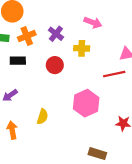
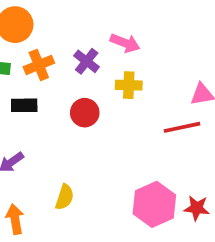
pink arrow: (93, 23) -> (125, 43), moved
pink hexagon: (86, 103) -> (154, 204), moved

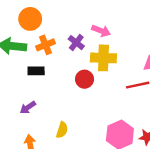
yellow cross: (129, 85) -> (103, 58), size x1.5
red circle: (85, 113) -> (85, 79), moved

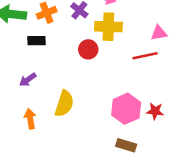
yellow semicircle: (62, 130) -> (64, 104), size x1.5

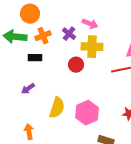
pink hexagon: (126, 109) -> (87, 113), moved
orange arrow: (30, 119) -> (29, 132), moved

